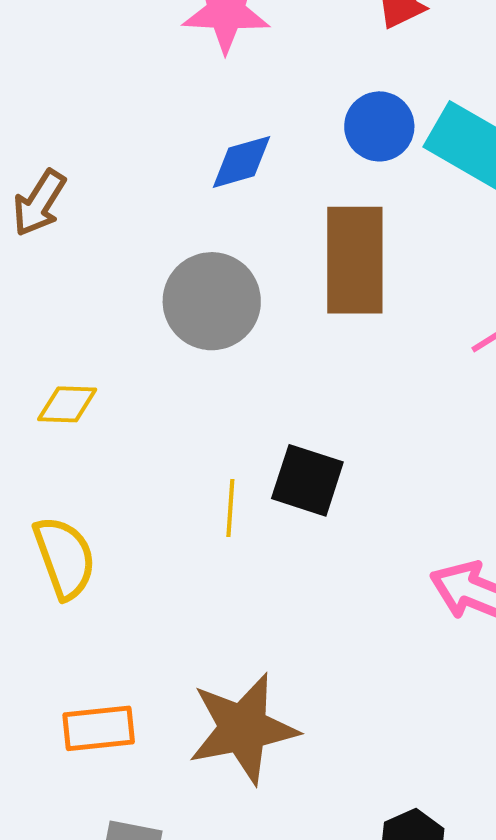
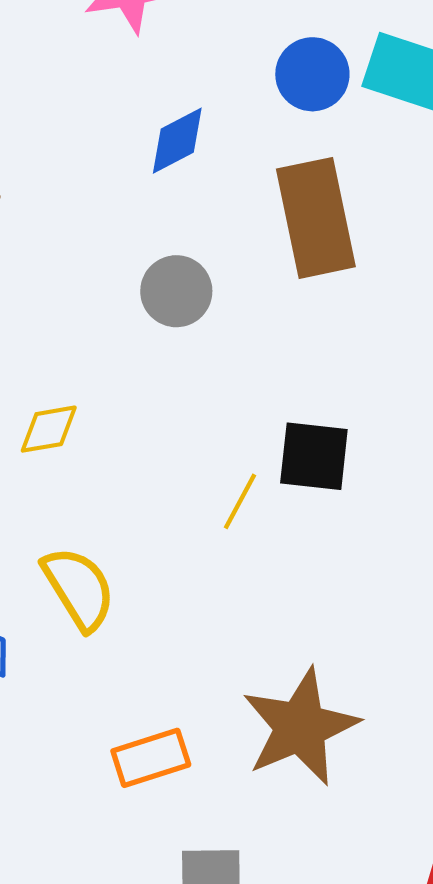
gray circle: (212, 301) -> (176, 291), size x0.7
yellow line: (230, 508) -> (240, 501), turned 36

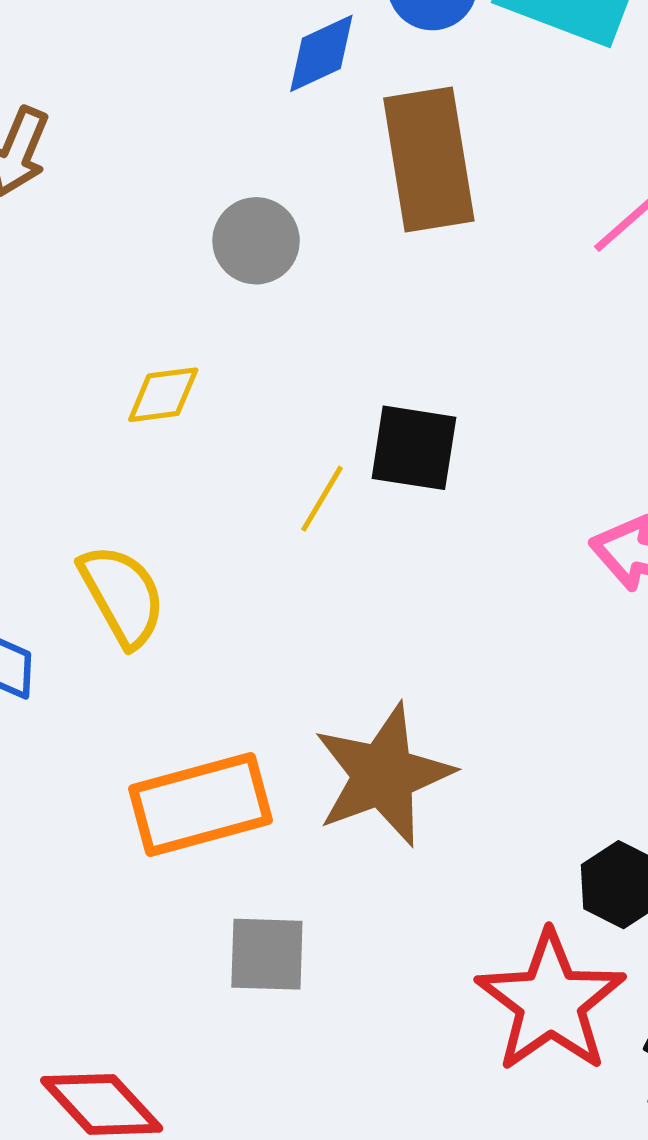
blue diamond: (177, 141) -> (321, 53), moved
yellow diamond: (49, 429) -> (163, 395), moved
orange rectangle: (151, 758) -> (201, 805), size x1.5

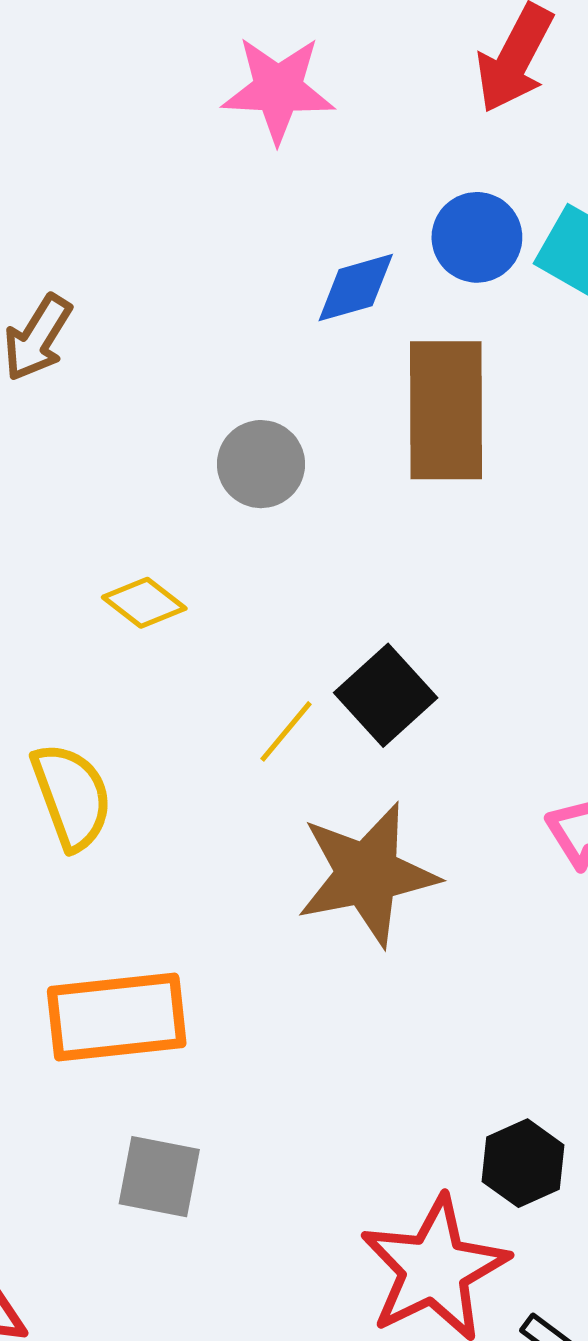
yellow diamond: (163, 395) -> (144, 603), turned 36
black square: (414, 448) -> (386, 695), turned 30
brown star: (383, 775) -> (367, 874), moved

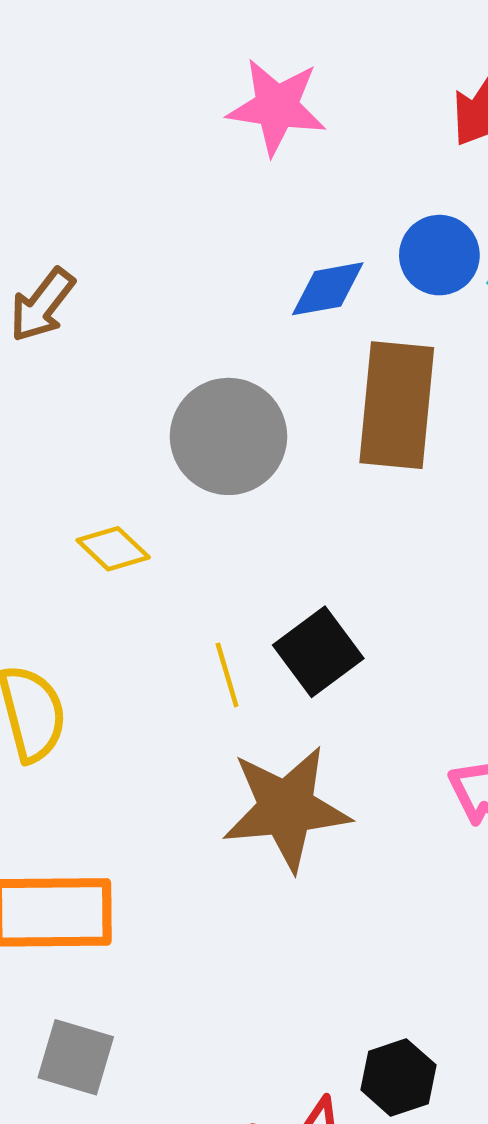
gray circle: (261, 464) -> (229, 436), size x1.5
yellow line: (286, 731) -> (227, 675), turned -62

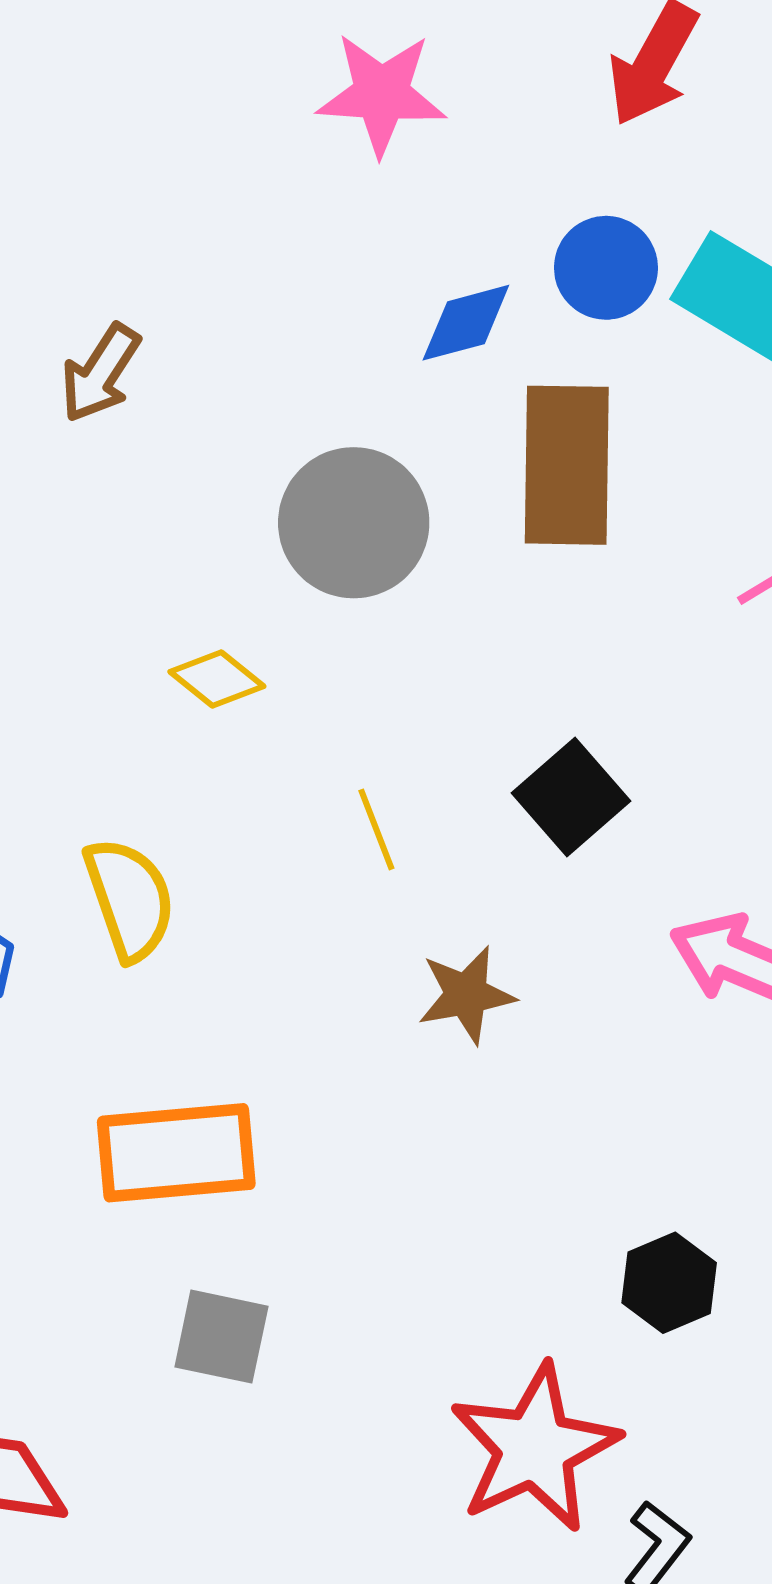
black square: (318, 652) -> (571, 797), moved
brown star: (286, 808) -> (466, 995), size x0.6
black hexagon: (398, 1077) -> (669, 1283), moved

